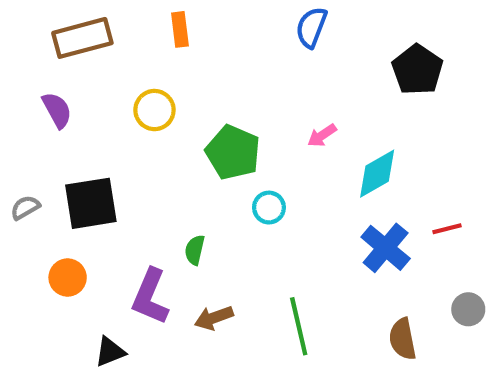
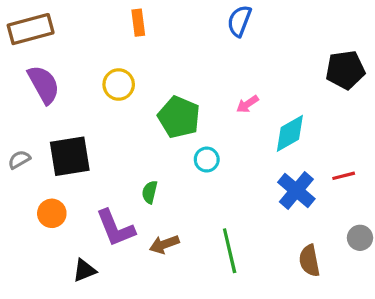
brown rectangle: (82, 38) -> (31, 29), moved
black pentagon: (417, 70) -> (345, 70), moved, turned 30
purple semicircle: (57, 110) -> (44, 85), size x1.4
purple L-shape: (150, 297) -> (115, 228), turned -45

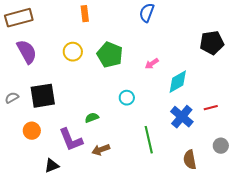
green pentagon: (179, 117) -> (110, 55), moved
green semicircle: (150, 192) -> (92, 118), turned 56
green line: (230, 251) -> (149, 140), moved

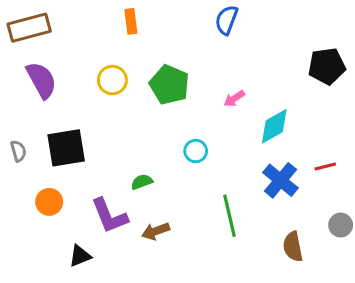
gray semicircle: (12, 98) -> (18, 151), turned 104

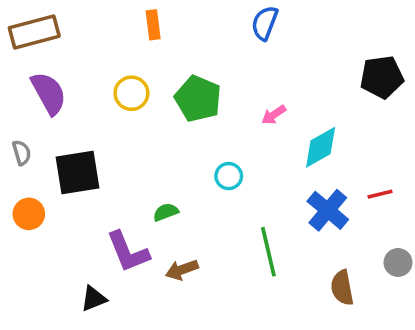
gray semicircle: (18, 151) -> (22, 153), moved
orange circle: (49, 202) -> (29, 214), moved

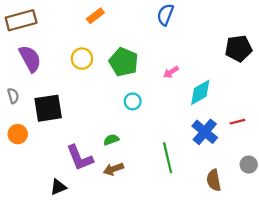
orange rectangle: (153, 25) -> (95, 16), turned 60
cyan circle: (229, 176) -> (133, 101), moved
green semicircle: (166, 212) -> (111, 140), moved

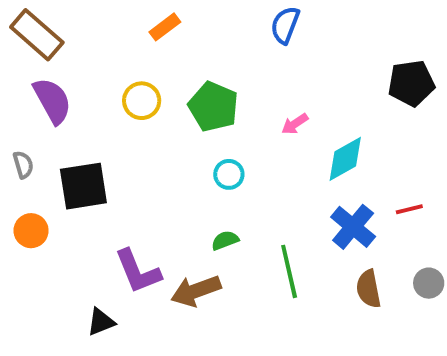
brown rectangle: (21, 20) -> (37, 35), turned 56
green semicircle: (111, 140) -> (225, 240), moved
brown arrow: (113, 169) -> (196, 291), size x1.4
brown semicircle: (214, 180) -> (369, 289), moved

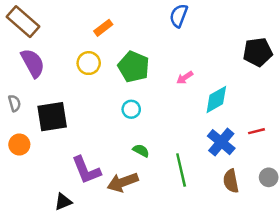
orange rectangle: (165, 27) -> (103, 28), moved
cyan circle: (229, 174) -> (131, 109), moved
green semicircle: (225, 240) -> (141, 151), turned 49

